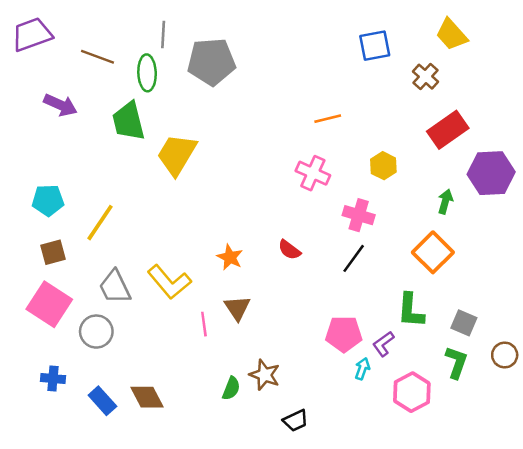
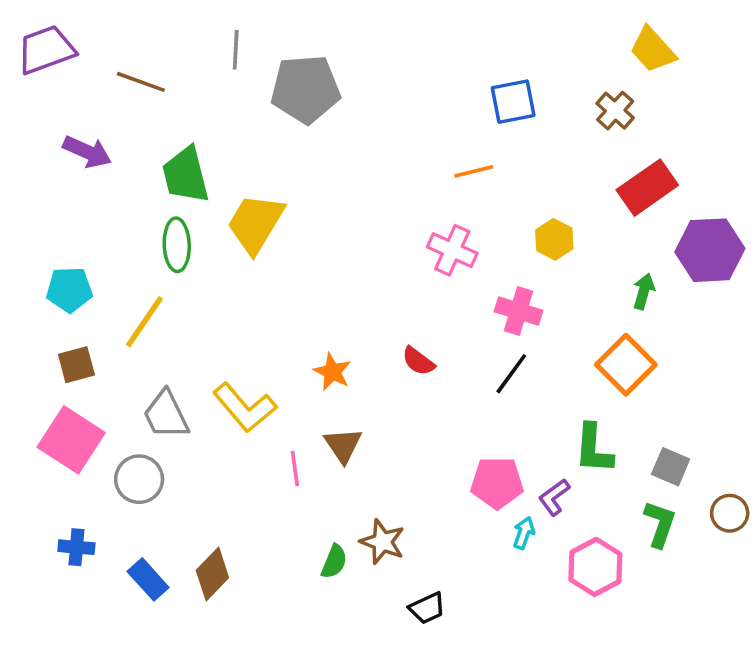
blue square: (375, 46) -> (513, 102), moved
green ellipse: (147, 73) -> (177, 245), moved
brown diamond: (147, 397) -> (212, 574), turned 72

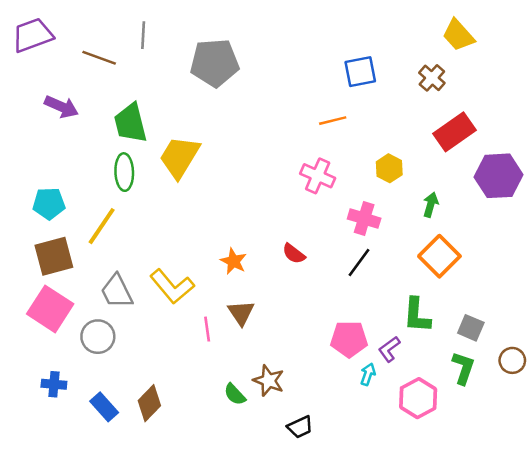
gray line: (236, 50) -> (143, 35), moved
green arrow: (644, 291) -> (431, 205), moved
brown square: (76, 365) -> (54, 256), size x1.5
green semicircle: (334, 562) -> (235, 394), turned 115

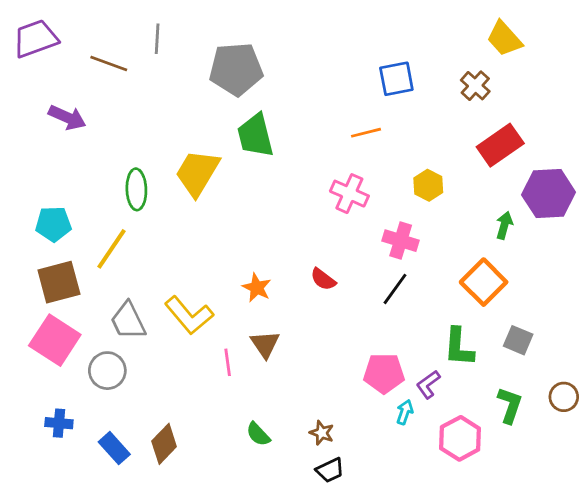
green trapezoid: (130, 123) -> (255, 135), moved
green arrow: (431, 205) -> (504, 225), moved
gray square: (471, 328) -> (518, 340), moved
brown star: (269, 381) -> (322, 433), moved, size x0.7

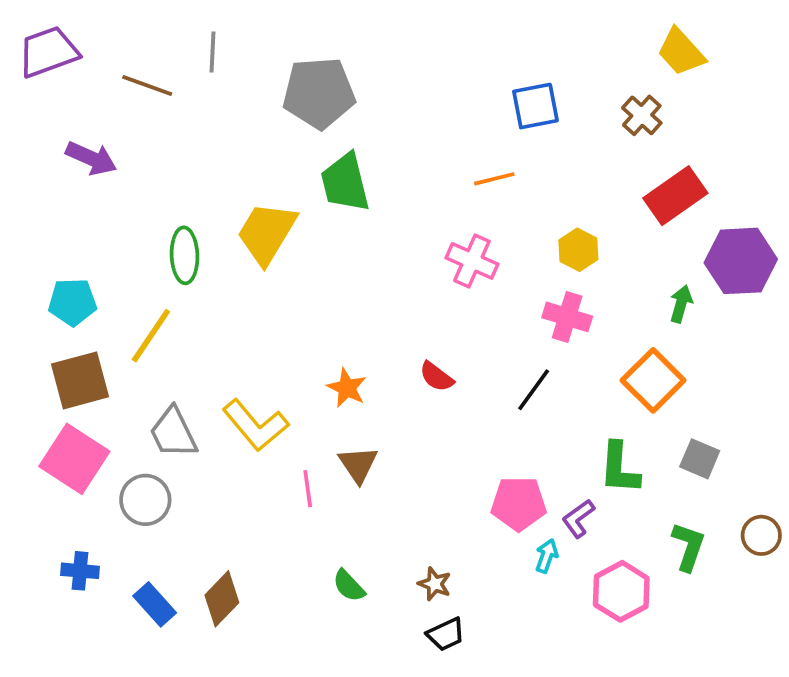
pink cross: (401, 241) -> (567, 317), moved

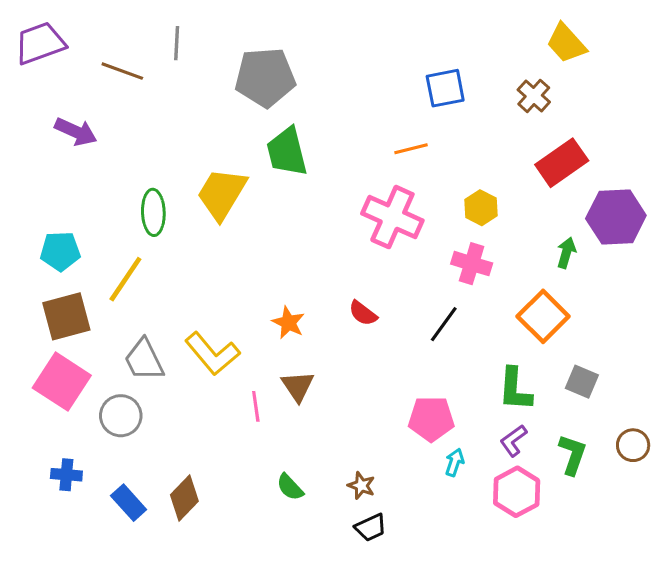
pink cross: (472, 261) -> (392, 217), size x1.4
purple L-shape: (578, 519) -> (514, 441), moved

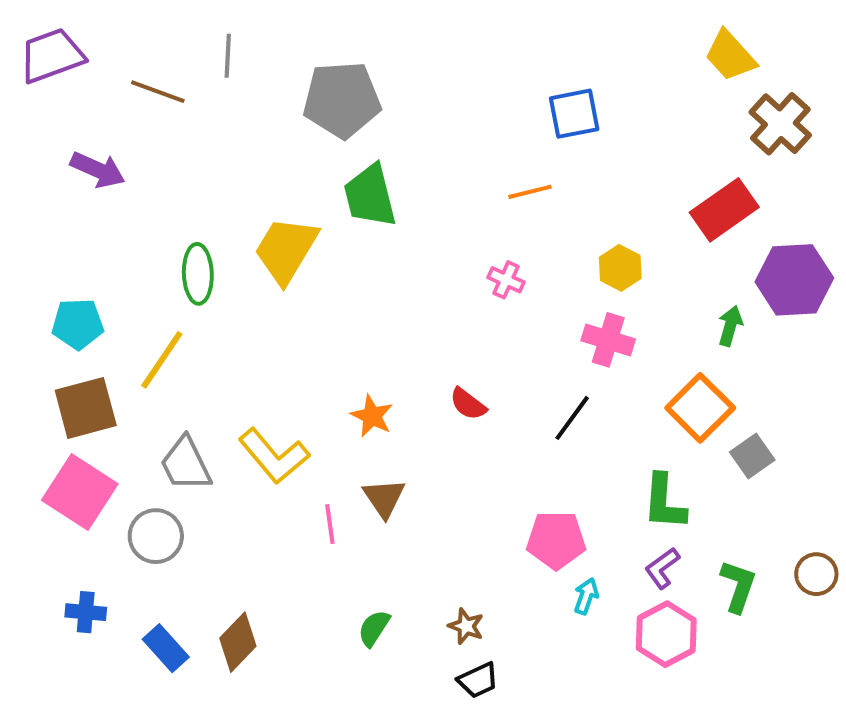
brown cross: (534, 96) -> (780, 124), moved, size x1.4
pink cross: (392, 217) -> (506, 280), size x0.5
gray square: (582, 382) -> (752, 456), moved, turned 32
green semicircle: (290, 487) -> (374, 628), turned 76

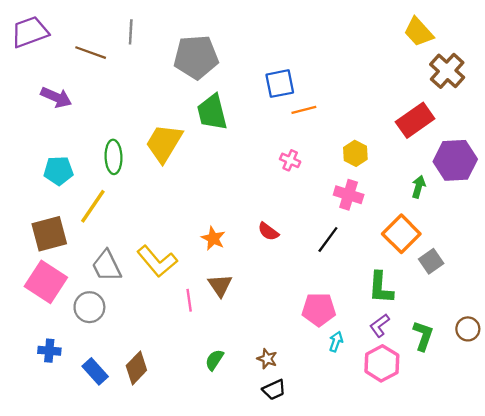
blue square: (574, 114) -> (280, 84), moved
cyan pentagon: (78, 324) -> (58, 171), moved

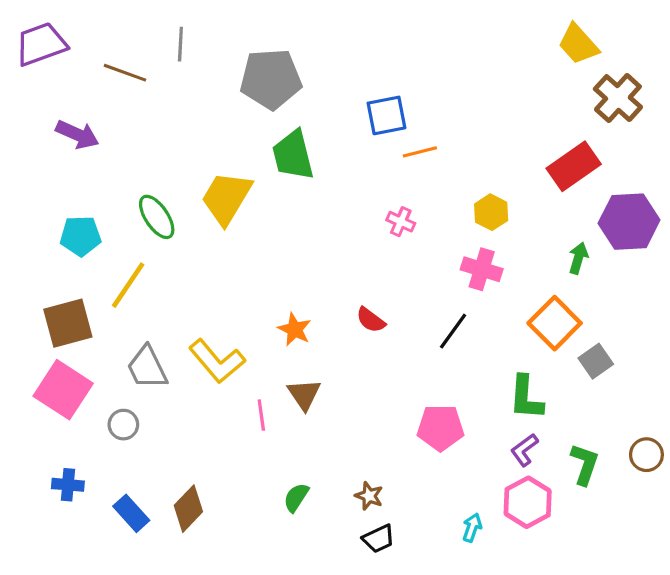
green ellipse: (113, 157) -> (157, 217), turned -32
gray circle: (89, 307) -> (123, 425), size x0.7
cyan arrow: (336, 342) -> (472, 528), moved

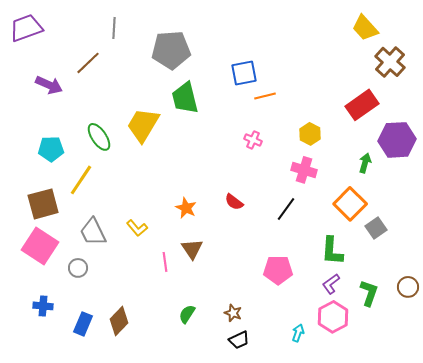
brown line: (125, 73) -> (88, 63), moved, turned -64
yellow L-shape: (217, 361) -> (137, 228), size x0.6
blue rectangle: (131, 513) -> (83, 324), turned 65

